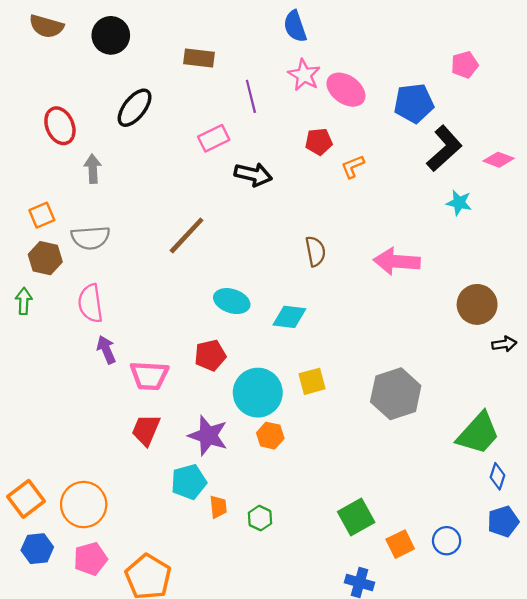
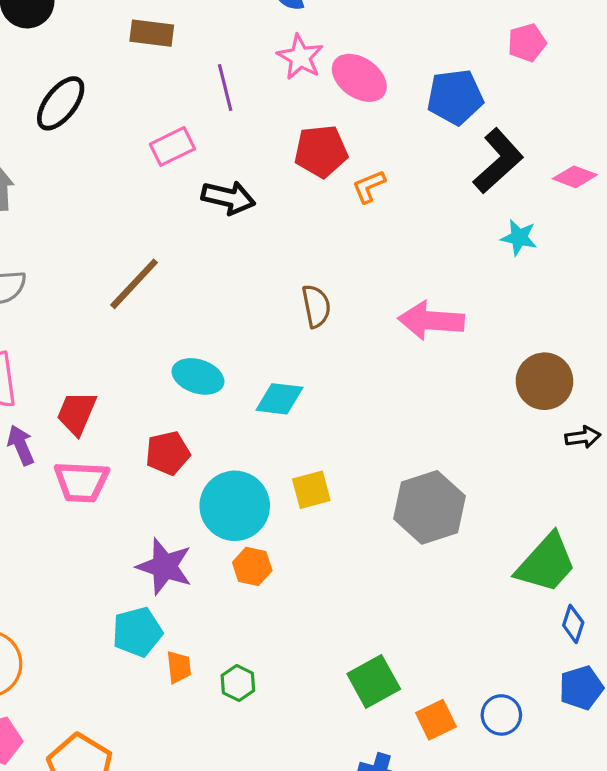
red pentagon: (319, 142) -> (321, 151), size x1.4
red trapezoid: (146, 430) -> (77, 413), moved

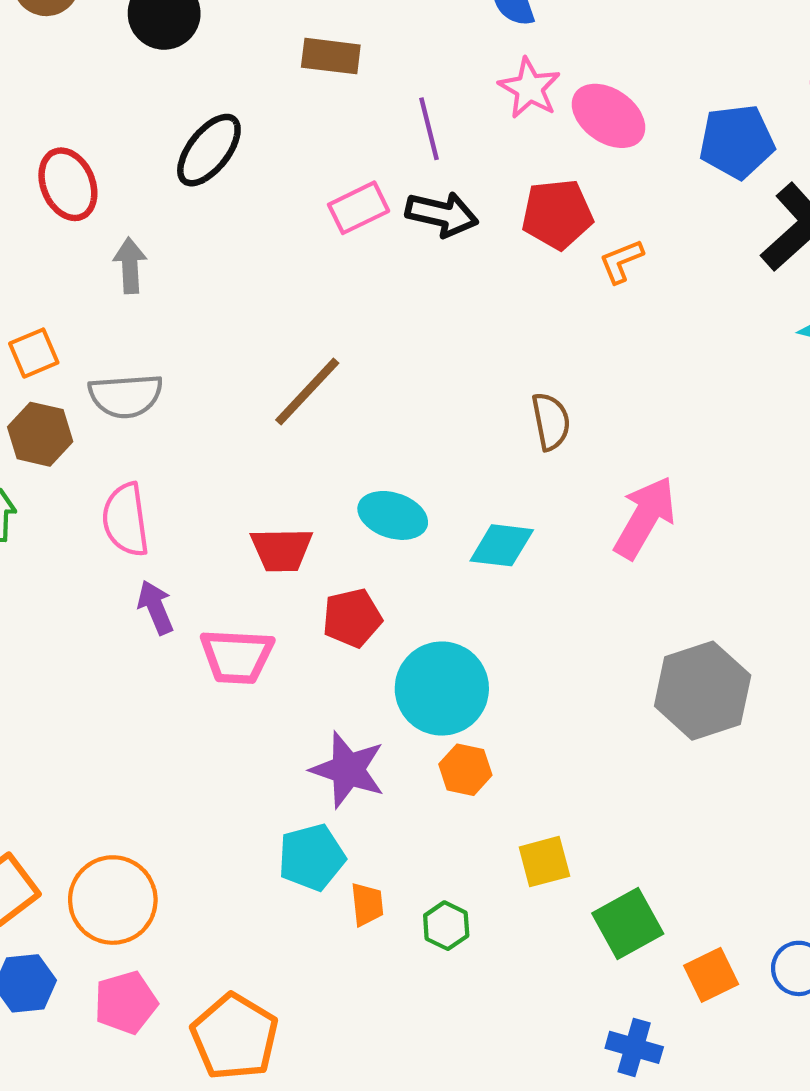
black arrow: (228, 198) -> (442, 214), moved
pink arrow: (431, 321) -> (645, 518), moved, turned 116
red trapezoid: (77, 413) -> (282, 550), moved, turned -114
yellow square: (311, 490) -> (544, 862), moved

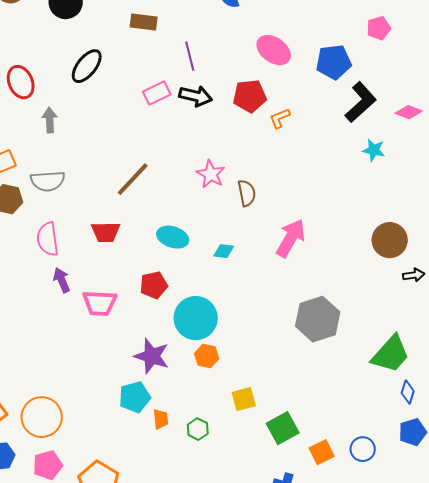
pink star: (529, 88) -> (211, 174), moved
cyan diamond: (502, 545) -> (224, 251), size x0.7
red trapezoid: (282, 550) -> (106, 232), moved

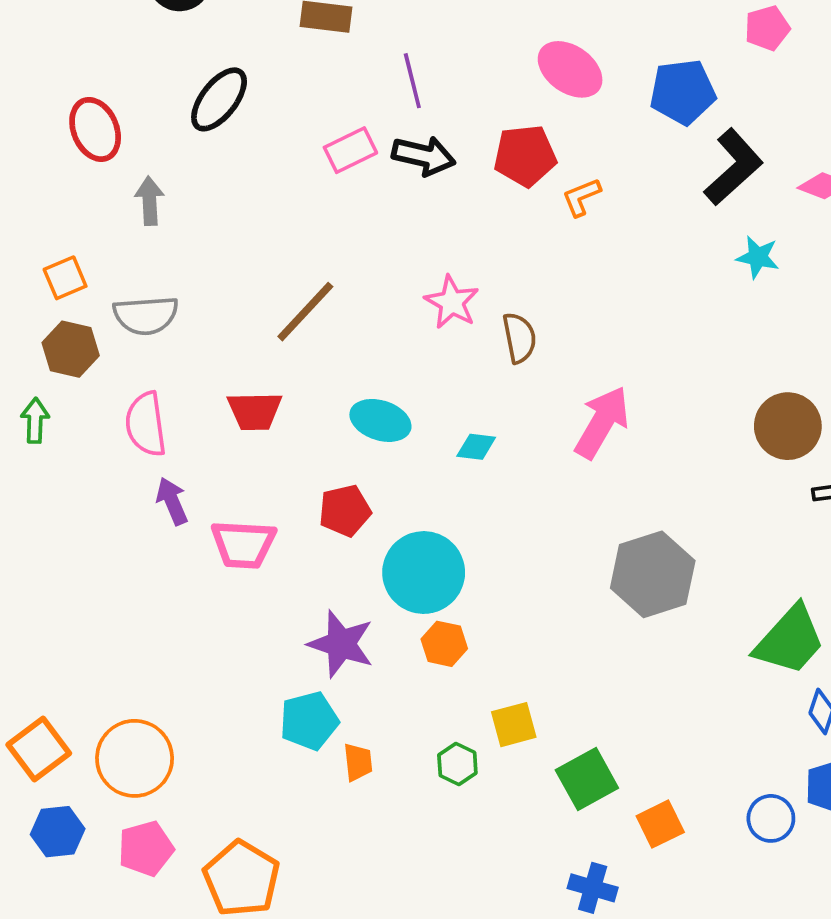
green hexagon: (198, 429) -> (457, 764), moved
blue circle: (363, 449) -> (771, 818), moved

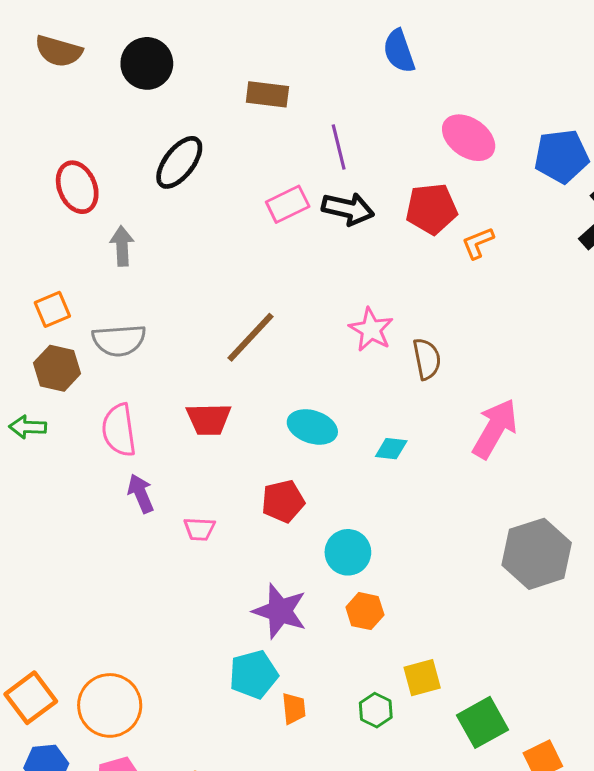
green arrow: (35, 420) -> (28, 427), turned -90
pink trapezoid: (243, 544) -> (199, 529), size x0.6
cyan circle: (424, 573) -> (348, 552), size x0.7

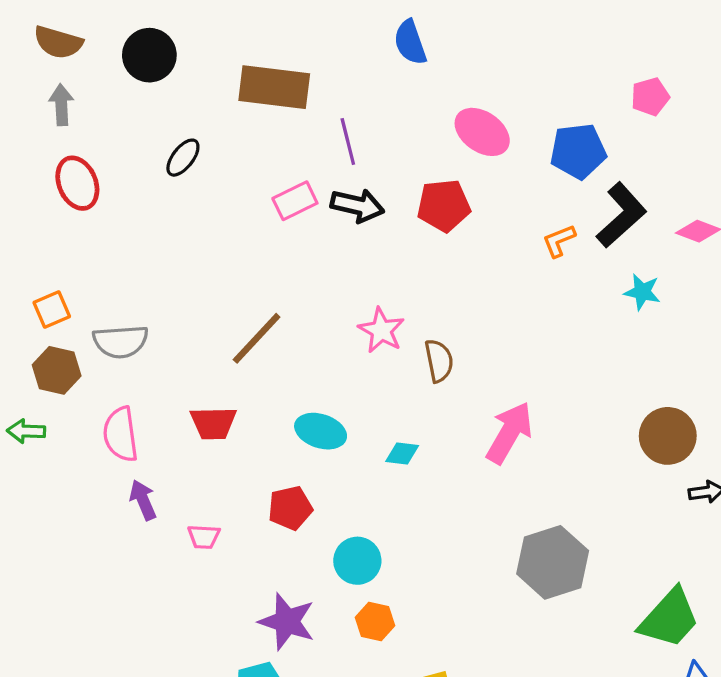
brown rectangle: (267, 94) -> (274, 87), size x1.6
black ellipse: (179, 162) -> (183, 158), size x0.7
orange L-shape: (478, 243) -> (559, 241), moved
gray arrow: (122, 246) -> (61, 105), moved

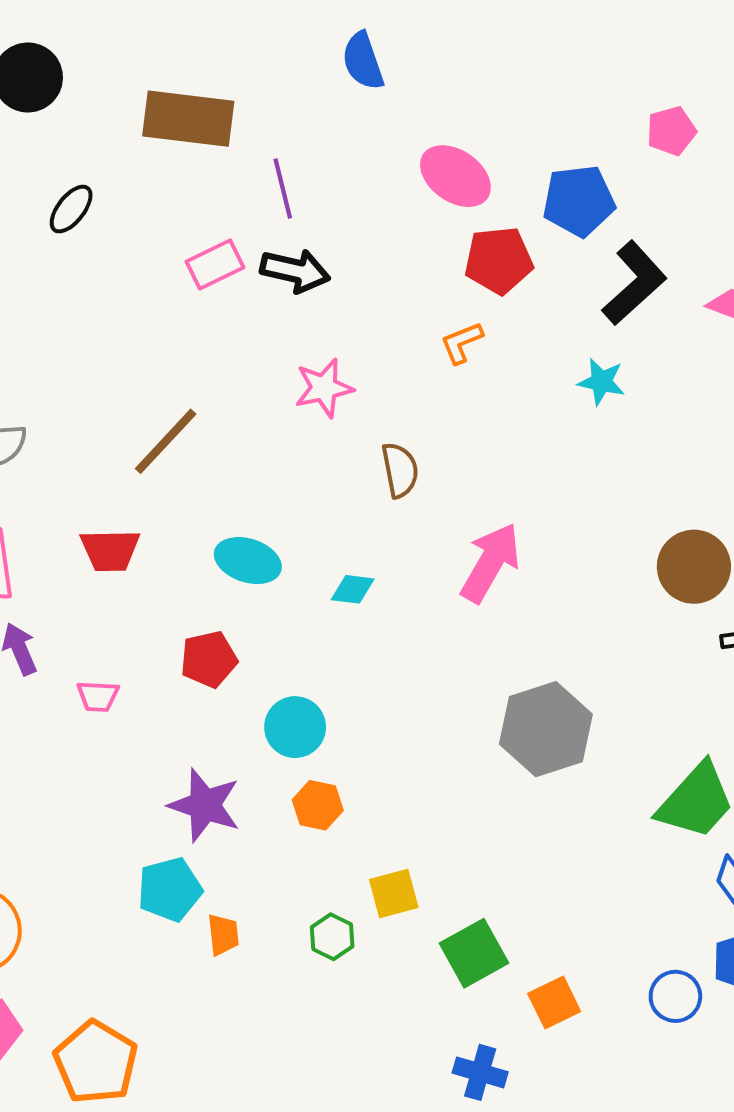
red pentagon: (444, 206) -> (499, 260), moved
orange L-shape: (559, 241) -> (462, 343), moved
cyan star: (642, 292) -> (601, 382), moved
pink star: (381, 330) -> (324, 388), moved, turned 30

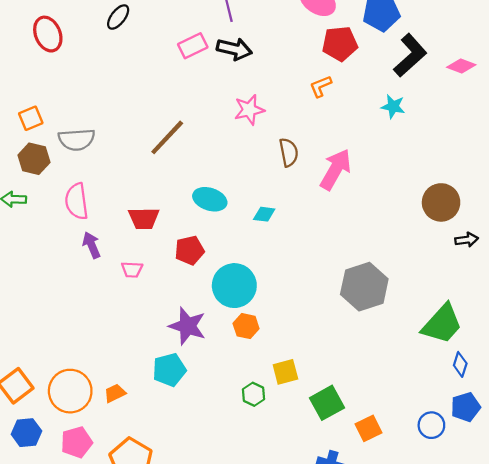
red trapezoid: (110, 550) -> (144, 218), moved
pink arrow: (490, 563) -> (336, 169), moved
cyan circle: (295, 727) -> (234, 286), size x1.4
orange trapezoid: (223, 935) -> (115, 393), moved, turned -110

